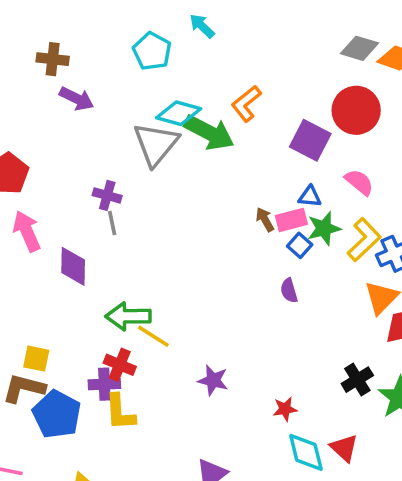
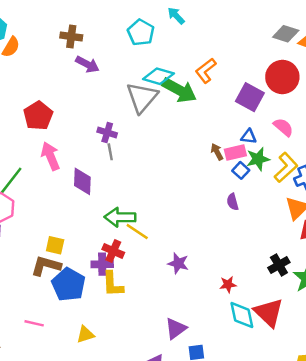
red triangle: (344, 448) -> (269, 313), size x1.5

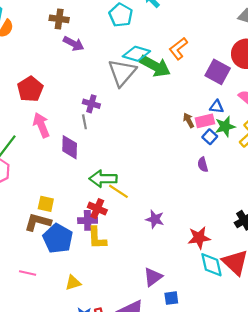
gray line: (110, 152) -> (84, 122), moved
red star: (228, 284) -> (199, 238), size x1.5

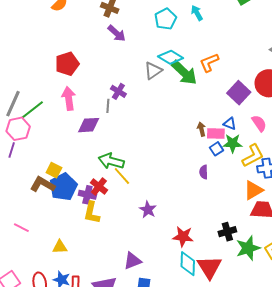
gray triangle: (122, 73) -> (153, 71), size x0.7
purple diamond: (70, 147) -> (89, 125), turned 70
blue pentagon: (58, 239) -> (63, 187), moved

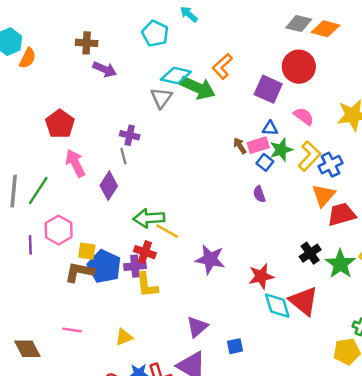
purple diamond: (89, 125) -> (109, 186), turned -35
pink hexagon: (18, 129) -> (59, 230), moved
purple star: (148, 210) -> (210, 259), size x1.4
purple triangle: (132, 261) -> (197, 327), moved

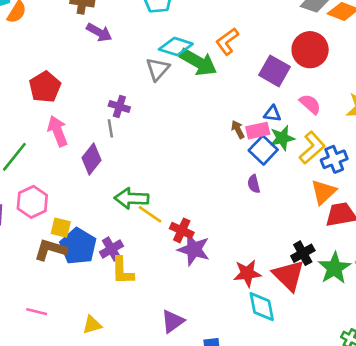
blue square: (265, 162) -> (263, 150), size x1.5
red cross: (145, 252) -> (182, 230), moved
purple cross: (135, 266) -> (111, 249), turned -30
red triangle: (304, 301) -> (289, 275), moved

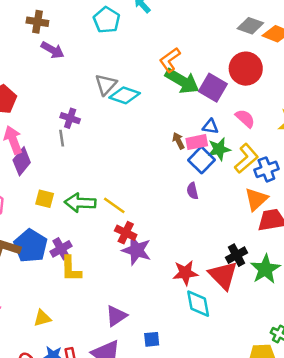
cyan diamond: (176, 47) -> (125, 95), moved
green arrow: (198, 62) -> (182, 81), moved
purple diamond: (91, 159) -> (22, 161), moved
yellow line: (150, 214) -> (114, 205), moved
yellow square: (61, 228) -> (45, 199), moved

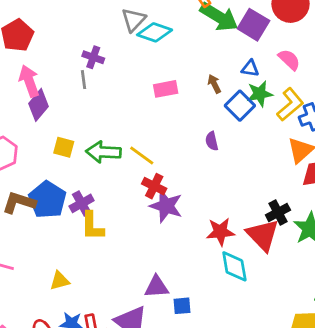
pink rectangle: (197, 142) -> (166, 89), moved
purple semicircle: (192, 191) -> (212, 141), moved
purple triangle: (116, 316) -> (157, 287), moved, turned 30

